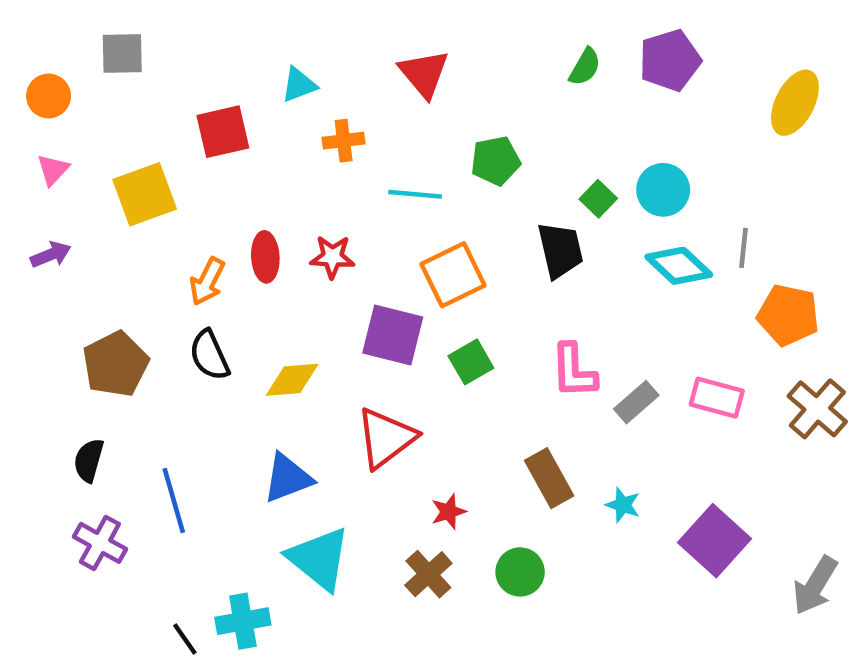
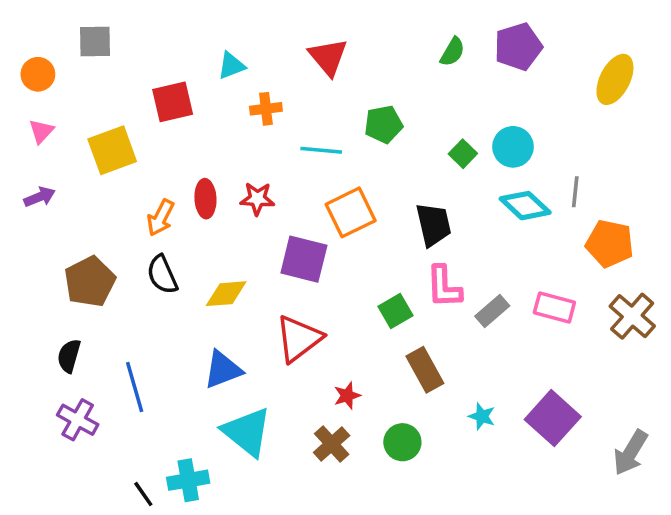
black trapezoid: (560, 250) -> (434, 225), moved
green square: (471, 362) -> (396, 311), moved
cyan star: (623, 505) -> (482, 416), moved

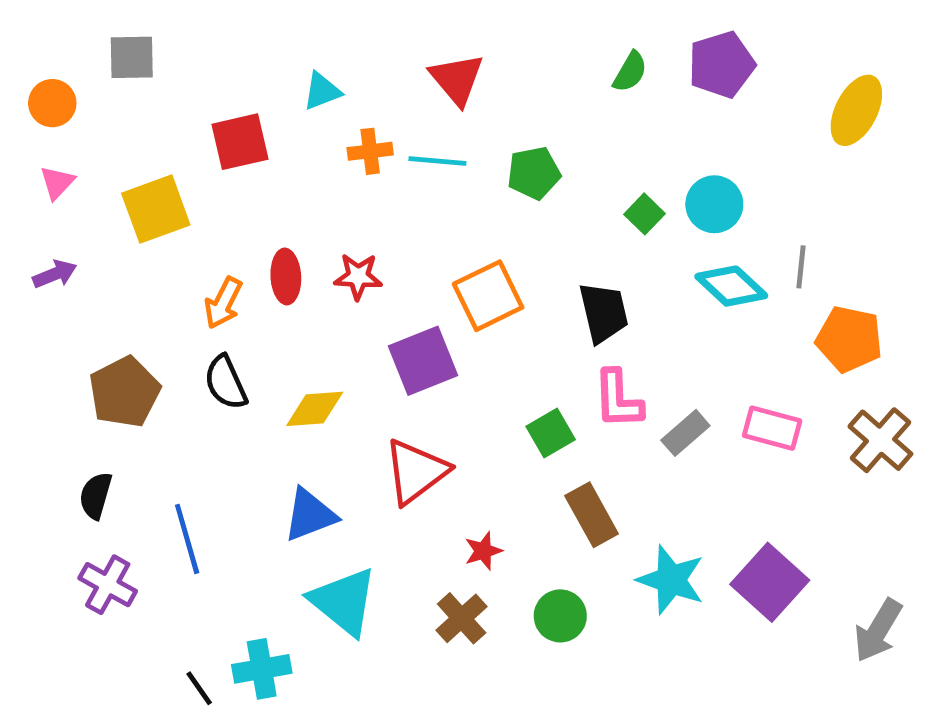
cyan line: (321, 150) -> (437, 161), moved
purple square: (304, 259) -> (423, 361), turned -36
cyan star: (482, 416) -> (671, 580), size x1.8

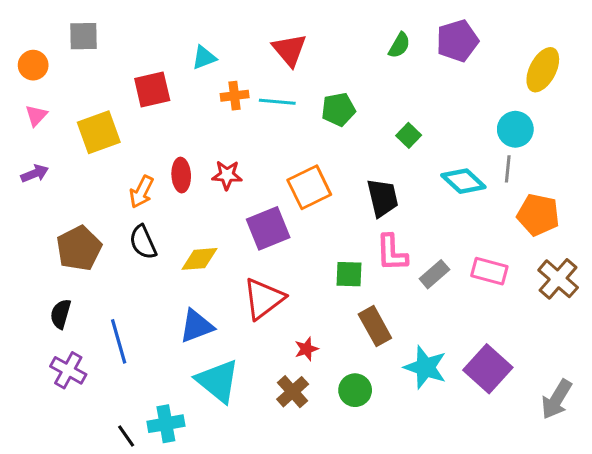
cyan circle: (714, 204) -> (515, 129), moved
green square: (551, 433) -> (349, 274), turned 32

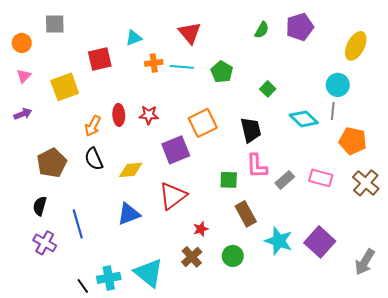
green pentagon: (338, 109) -> (222, 72), turned -30
cyan triangle: (218, 381) -> (149, 273), moved

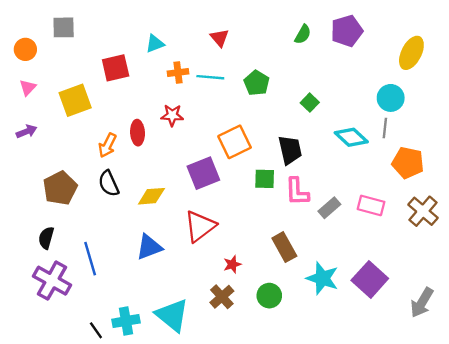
red triangle: (190, 33) -> (220, 38), size x0.7
red star: (149, 115) -> (172, 115), moved
green square: (229, 180) -> (265, 179), moved
purple cross: (45, 243) -> (52, 281), size x1.4

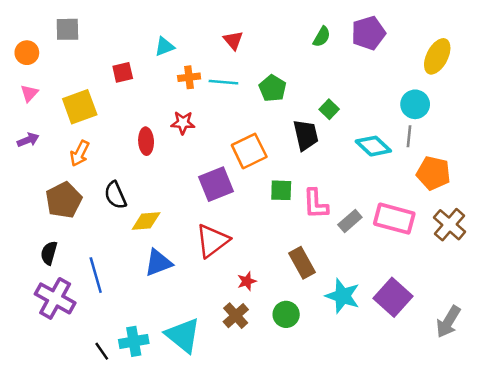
red square: (116, 68) -> (123, 72), size x0.7
orange arrow: (107, 145) -> (80, 153), moved
black trapezoid: (290, 150) -> (306, 135), moved
yellow diamond: (151, 196) -> (146, 221), moved
pink rectangle: (371, 205) -> (394, 219), size x1.4

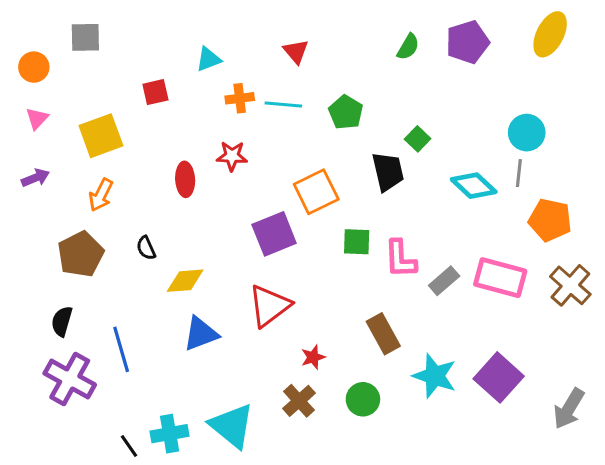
yellow ellipse: (437, 56) -> (550, 34), moved
black semicircle: (115, 195) -> (146, 248), size x0.7

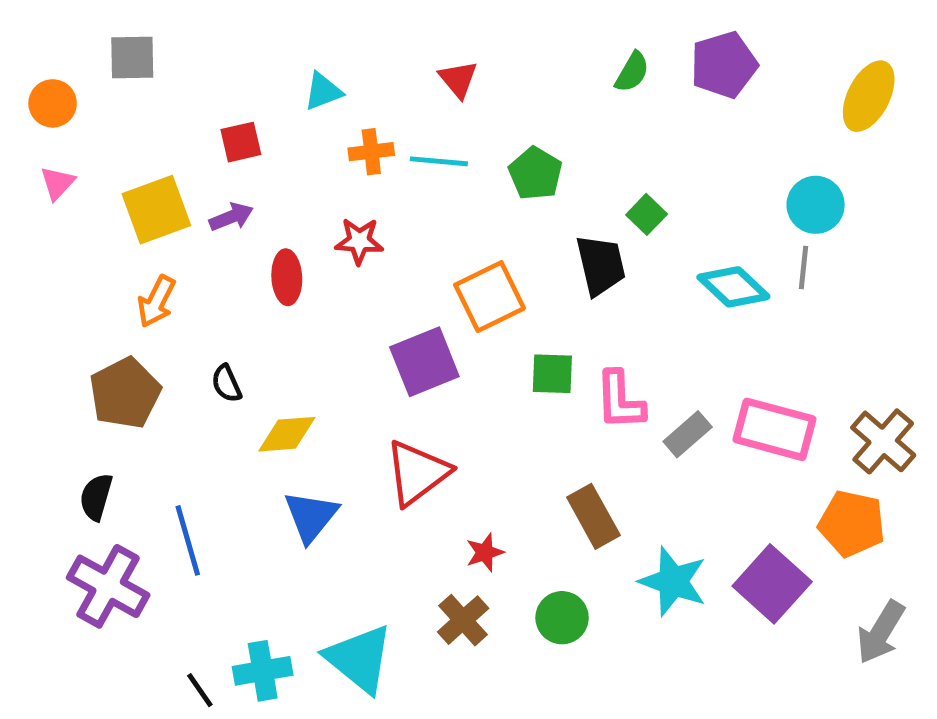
yellow ellipse: (550, 34) -> (869, 96), moved
purple arrow: (35, 178) -> (231, 217), moved
orange pentagon: (550, 220) -> (852, 524), moved
blue triangle: (201, 334) -> (311, 516), turned -30

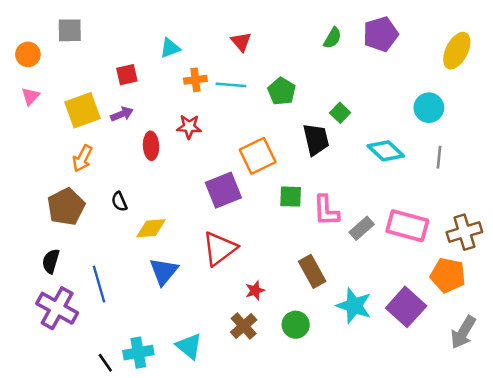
gray line: (803, 268) -> (439, 157), moved
brown cross: (883, 441) -> (464, 232), turned 32
cyan triangle: (359, 659) -> (189, 346), size x0.7

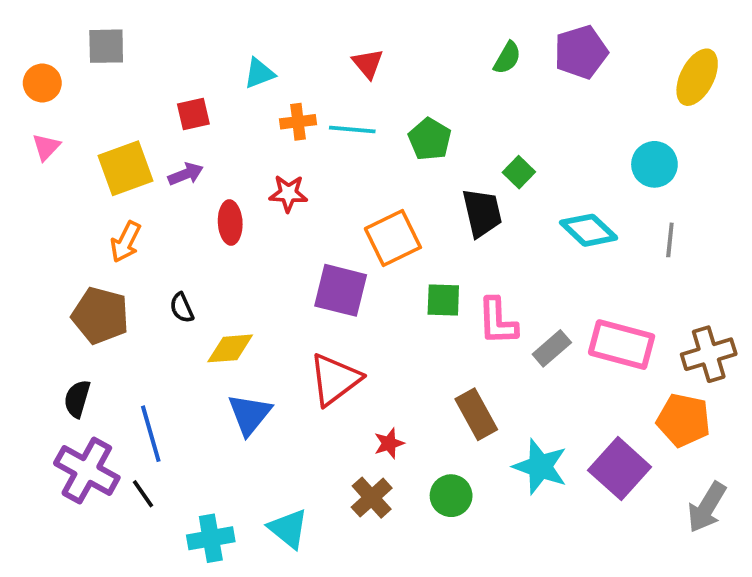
purple square: (223, 190) -> (341, 290), turned 36
brown pentagon: (66, 207) -> (100, 315), turned -30
black line: (105, 363) -> (143, 494), moved

